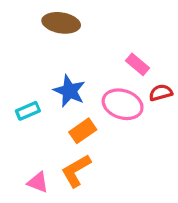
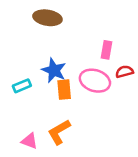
pink rectangle: (138, 64) -> (106, 50), turned 60
orange rectangle: (83, 131) -> (64, 90), moved, turned -60

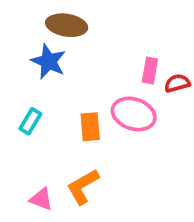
blue star: (54, 70) -> (48, 61), moved
red semicircle: (124, 72) -> (177, 83), moved
cyan rectangle: (22, 86) -> (30, 121), turned -36

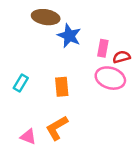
blue star: (48, 61) -> (69, 36), moved
pink ellipse: (134, 114) -> (110, 78), moved

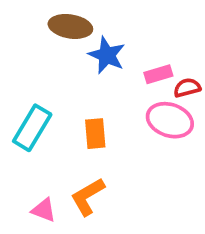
pink rectangle: (103, 48) -> (158, 74), turned 63
cyan rectangle: (21, 83) -> (32, 128), size x1.6

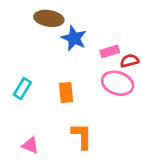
cyan rectangle: (32, 128) -> (22, 88), size x0.7
orange L-shape: (88, 197) -> (82, 136), moved, turned 120

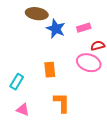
pink rectangle: (110, 51) -> (84, 28), moved
cyan rectangle: (22, 88) -> (17, 82), moved

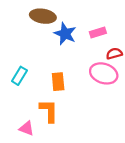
cyan rectangle: (17, 82) -> (19, 76), moved
orange L-shape: (62, 103) -> (49, 111), moved

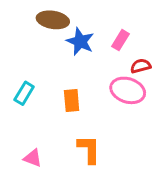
pink rectangle: (98, 32) -> (120, 40), turned -42
orange L-shape: (49, 111) -> (89, 149), moved

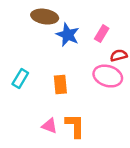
pink triangle: (33, 158) -> (49, 126), moved

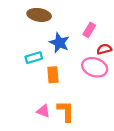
blue star: (68, 35) -> (59, 43), moved
cyan rectangle: (20, 78) -> (34, 58), moved, turned 42

